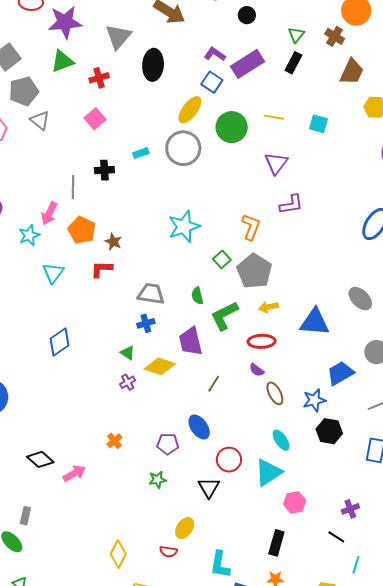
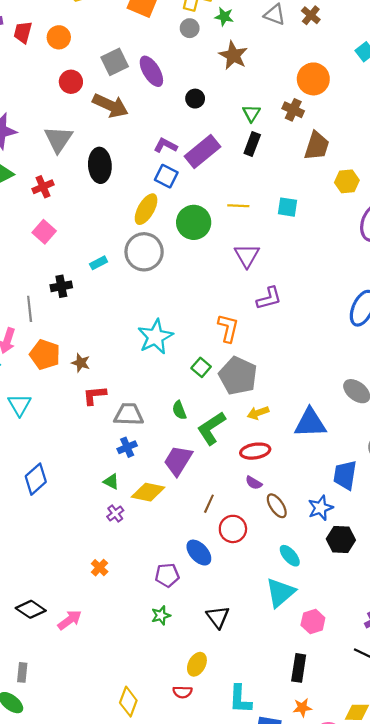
red L-shape: (102, 269) -> (95, 395), moved
purple trapezoid: (191, 341) -> (178, 461), turned 52
blue trapezoid: (340, 373) -> (345, 475), turned -44
orange cross: (114, 441) -> (100, 568), moved
red circle: (229, 460) -> (233, 529), moved

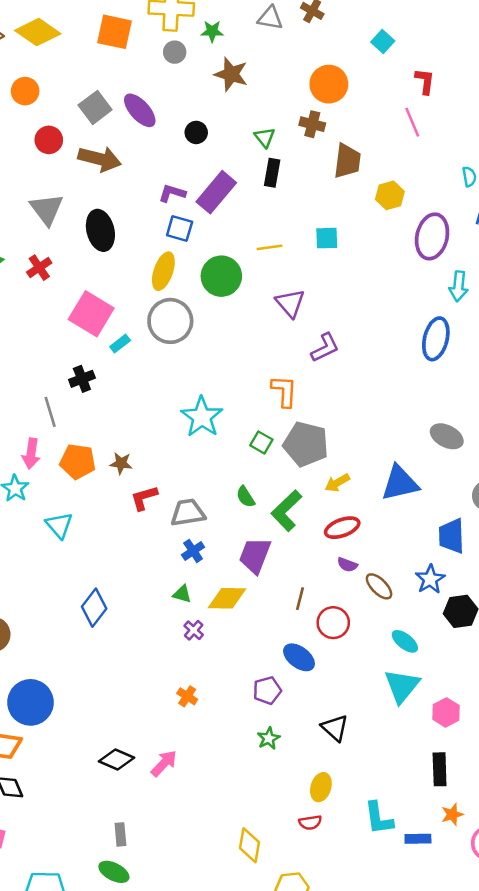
pink square: (44, 232) -> (91, 314), moved, size x1.6

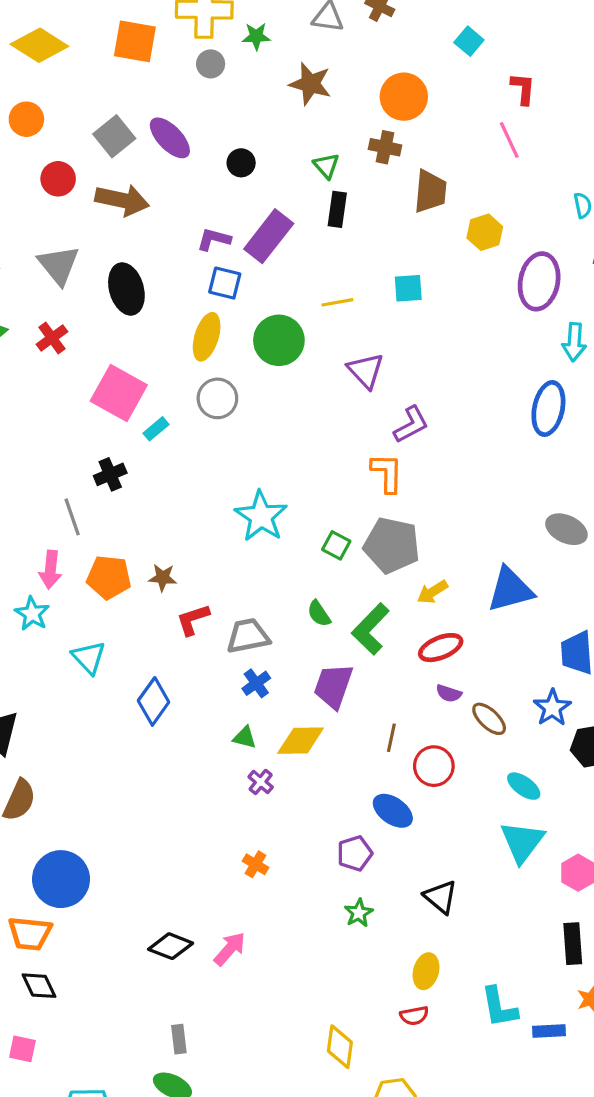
brown star: (231, 74) -> (310, 84), moved
gray circle: (170, 321) -> (217, 398), size x0.7
orange L-shape: (284, 391) -> (387, 473), moved
blue diamond: (94, 608) -> (154, 701), moved

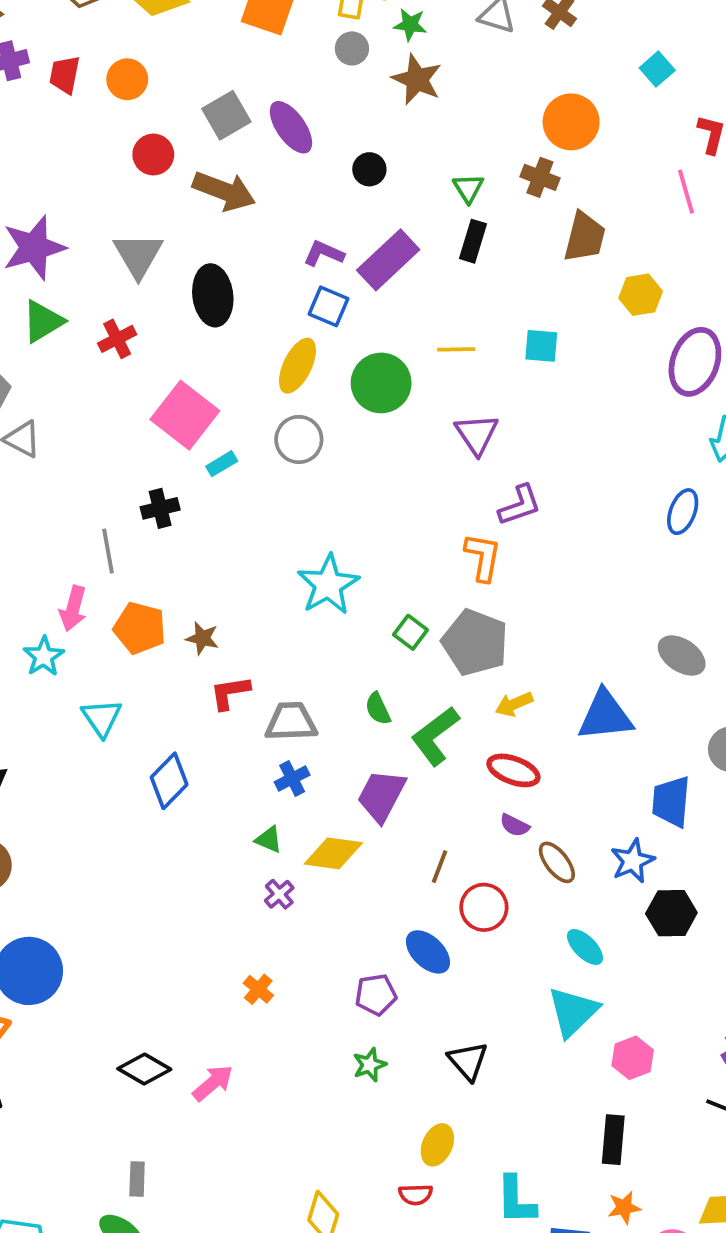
brown star: (310, 84) -> (417, 79), moved
blue ellipse: (548, 409) -> (683, 512), size x0.7
red ellipse: (441, 648) -> (513, 770), turned 33

